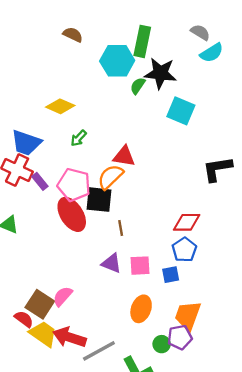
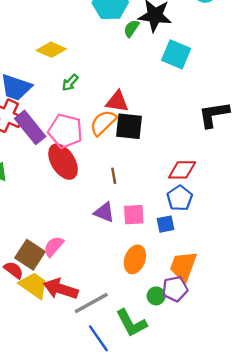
purple rectangle: (40, 181) -> (30, 127), size x1.8
black square: (99, 200) -> (129, 126), moved

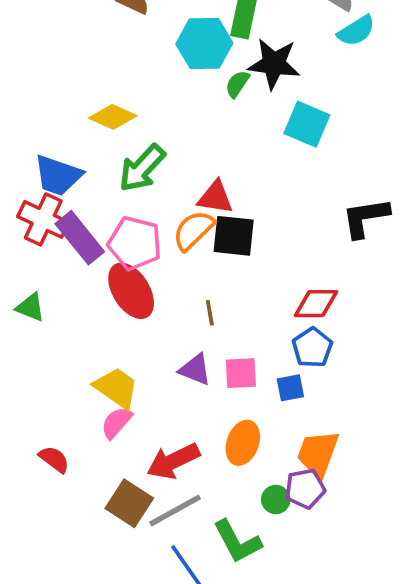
green arrow: (70, 83) -> (142, 168), size x1.8
brown square: (30, 255) -> (129, 503), moved
yellow trapezoid: (34, 285) -> (116, 388), moved
red arrow: (61, 289) -> (173, 461), moved, turned -44

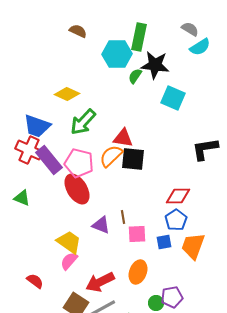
brown line: (210, 313) -> (123, 217), moved
purple triangle: (195, 370) -> (101, 225), moved
orange trapezoid: (318, 454) -> (193, 246), moved

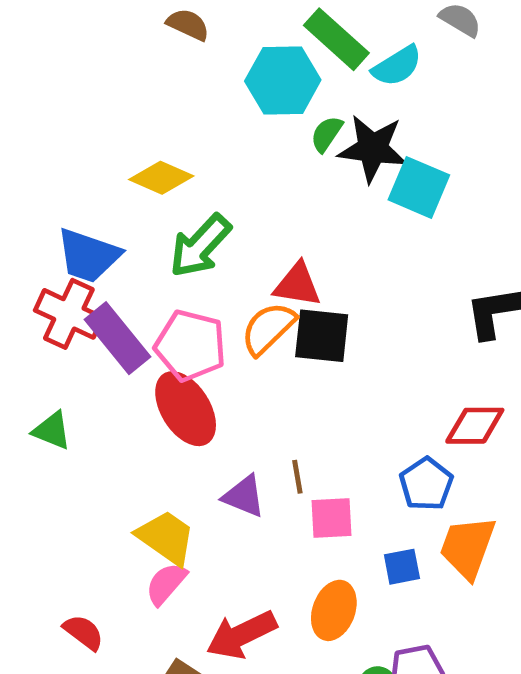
green rectangle: (139, 37) -> (336, 39), turned -60
cyan semicircle: (200, 47) -> (397, 66), moved
black star: (155, 65) -> (373, 149), moved
red diamond: (178, 196) -> (475, 426), moved
blue square: (164, 242) -> (402, 567), moved

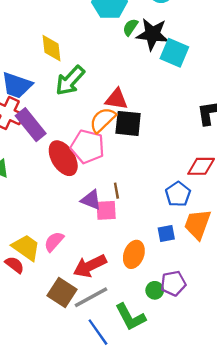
yellow diamond: (161, 178) -> (52, 48), turned 60
pink pentagon: (190, 345) -> (88, 147), moved
pink square: (331, 518) -> (106, 210), moved
yellow trapezoid: (166, 538) -> (26, 247), moved

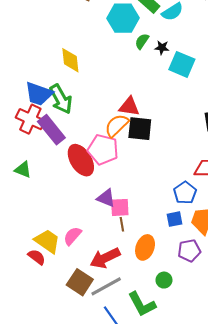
black star: (152, 34) -> (162, 48), size x0.5
green arrow: (70, 81) -> (61, 99), moved, turned -72
brown line: (116, 191) -> (122, 224), moved
blue square: (166, 234) -> (174, 219), moved
purple pentagon: (173, 283) -> (189, 251), moved

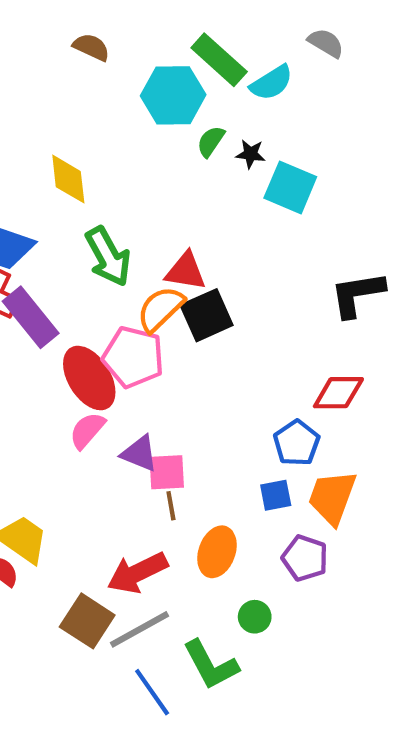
green arrow: (61, 99) -> (108, 257), moved
black square: (140, 129) -> (207, 315), turned -30
pink semicircle: (72, 236) -> (87, 430), moved
purple pentagon: (189, 251) -> (305, 558), turned 30

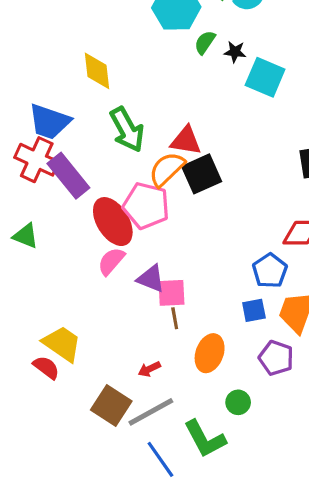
red arrow: (137, 573) -> (149, 369), size x0.5

